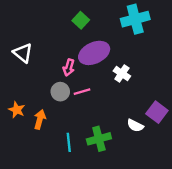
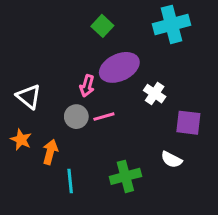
white triangle: (23, 53) -> (29, 97), moved
purple square: (157, 112) -> (188, 123), moved, turned -30
cyan line: (69, 142) -> (70, 181), moved

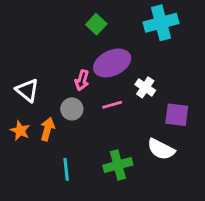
pink line: (104, 117) -> (112, 105), moved
orange arrow: (50, 152) -> (47, 129), moved
white semicircle: (171, 160) -> (161, 149), size x1.4

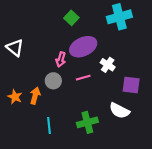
white triangle: (27, 90) -> (15, 48), moved

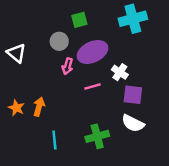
green square: (71, 18) -> (79, 20), turned 32
gray circle: (53, 81) -> (59, 41), moved
purple square: (131, 85) -> (133, 95), moved

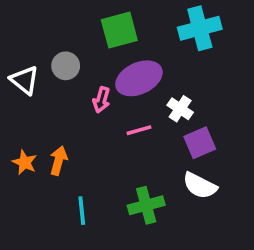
green square: (79, 20) -> (119, 30), size x1.5
gray circle: (59, 41) -> (66, 66), moved
purple square: (133, 95) -> (200, 143), turned -30

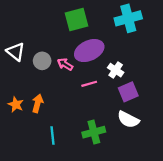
gray circle: (66, 66) -> (42, 61), moved
pink arrow: (101, 100) -> (65, 64), turned 105

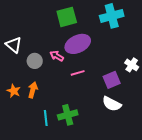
gray circle: (42, 61) -> (35, 61), moved
white cross: (116, 70) -> (132, 65), moved
green cross: (94, 132) -> (68, 115), moved

